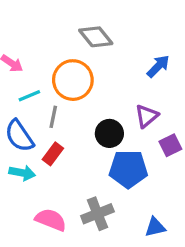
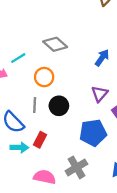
orange circle: (73, 80) -> (44, 77), size x0.7
cyan line: (29, 96) -> (18, 58), moved
black circle: (109, 133) -> (59, 106), moved
red rectangle: (53, 154) -> (40, 140), moved

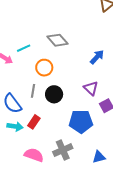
purple triangle: (100, 94) -> (91, 88), turned -35

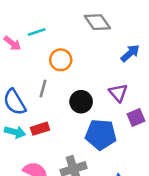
gray diamond: (57, 40) -> (97, 22), moved
black circle: (54, 94) -> (81, 102), moved
red rectangle: (34, 122) -> (40, 129), turned 32

